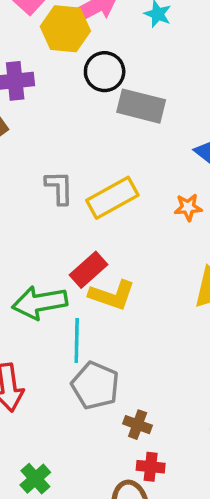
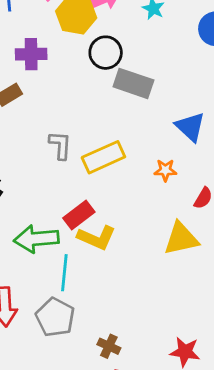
gray pentagon: (95, 385) -> (55, 317), moved

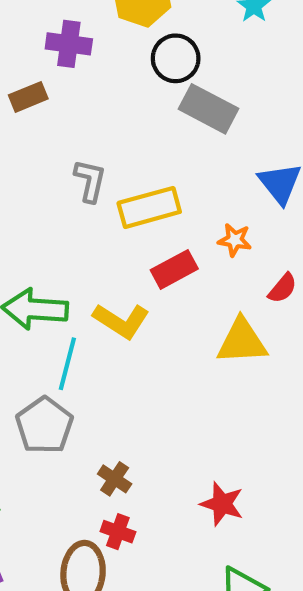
red rectangle: (79, 215) -> (174, 269), moved

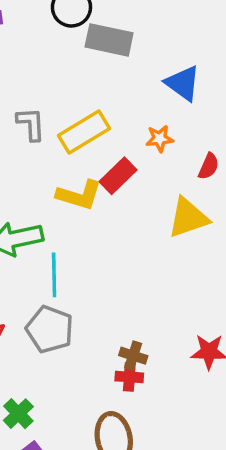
yellow L-shape: (121, 321) -> (79, 195), moved
brown cross: (115, 479) -> (133, 356), moved
red cross: (118, 532) -> (129, 377), moved

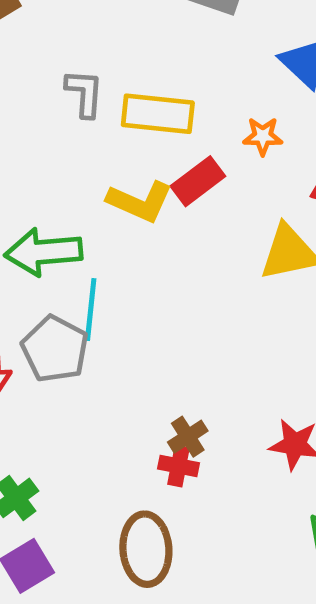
yellow rectangle: (84, 132) -> (158, 114), turned 30
gray pentagon: (50, 329) -> (55, 349), moved
brown cross: (133, 356) -> (188, 437), turned 32

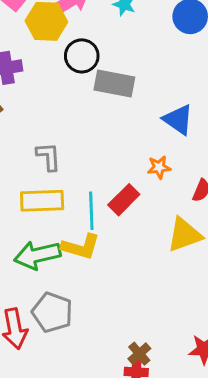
yellow rectangle: (158, 114) -> (42, 201), moved
yellow L-shape: (140, 202) -> (81, 247), moved
cyan line: (91, 309) -> (91, 211), moved

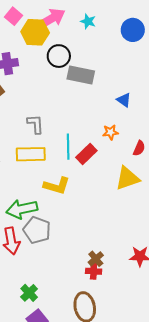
blue triangle: (178, 120) -> (124, 100), size x0.7
cyan line: (91, 211) -> (68, 147), moved
green arrow: (37, 255) -> (22, 209), moved

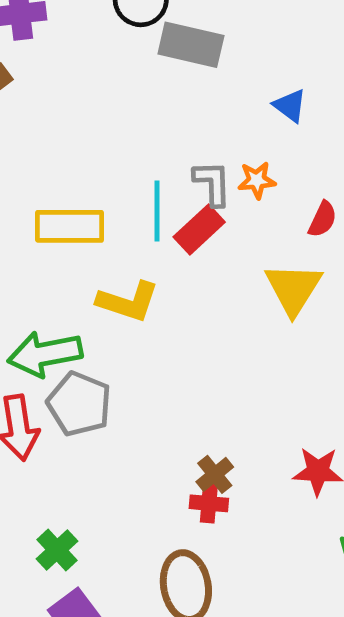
gray L-shape: (35, 124) -> (212, 183), moved
yellow triangle: (127, 178) -> (293, 289), turned -40

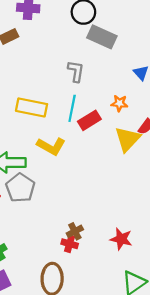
gray L-shape: (212, 183) -> (76, 71), moved
yellow triangle: (293, 289) -> (127, 139), moved

